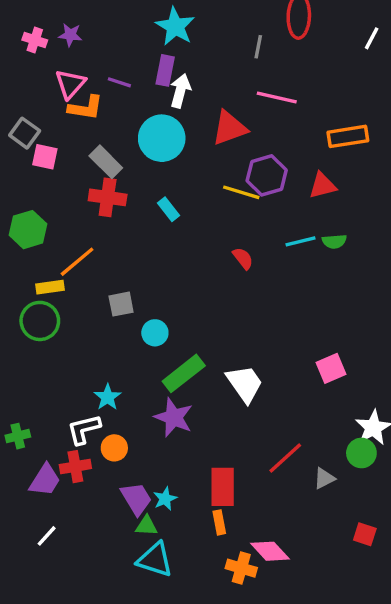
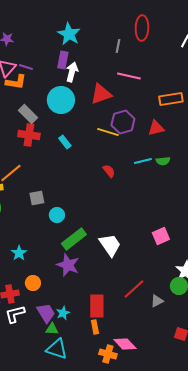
purple line: (119, 82) -> (26, 67), moved
cyan star: (108, 397) -> (19, 253), moved
white L-shape: (84, 429) -> (15, 314), moved

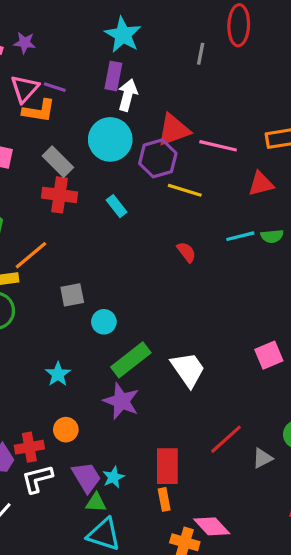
pink line: (129, 76) -> (218, 146), moved
purple hexagon: (123, 122) -> (158, 158), moved
cyan star: (19, 253) -> (58, 374), moved

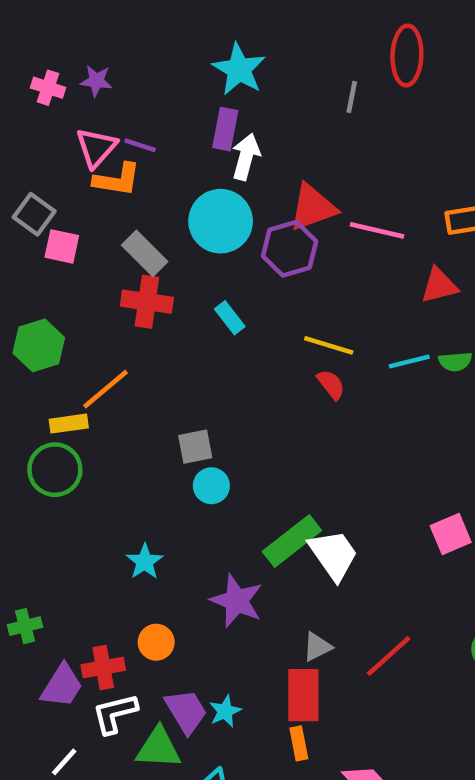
yellow line: (185, 190) -> (329, 345), moved
gray square: (72, 295) -> (195, 447), moved
green rectangle: (131, 360) -> (292, 541), moved
gray triangle: (262, 458) -> (317, 647), moved
green triangle: (96, 503) -> (158, 748), moved, size x1.5

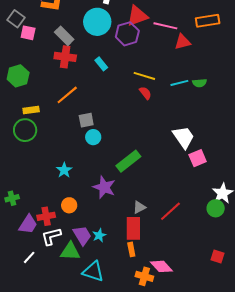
red triangle: (439, 286) -> (182, 42), moved
orange line: (106, 389) -> (67, 95), moved
white trapezoid: (333, 555) -> (183, 137), moved

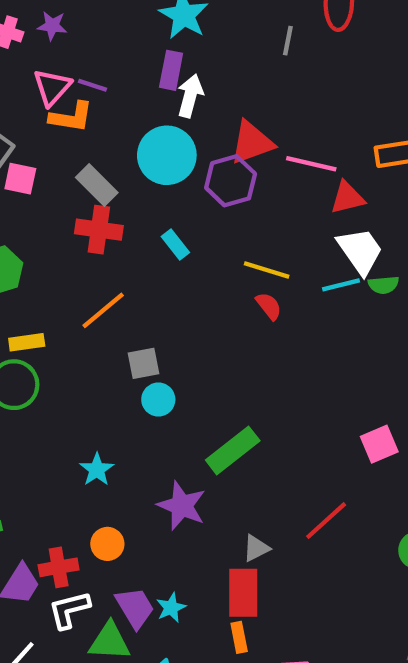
white trapezoid: (183, 137) -> (360, 251), moved
red line: (170, 211) -> (326, 521), moved

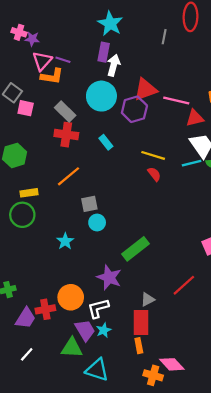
purple star: (52, 26) -> (32, 39), moved
cyan star: (97, 470) -> (65, 241), moved
orange circle: (107, 544) -> (71, 297), size x1.5
white L-shape: (69, 610) -> (98, 308), moved

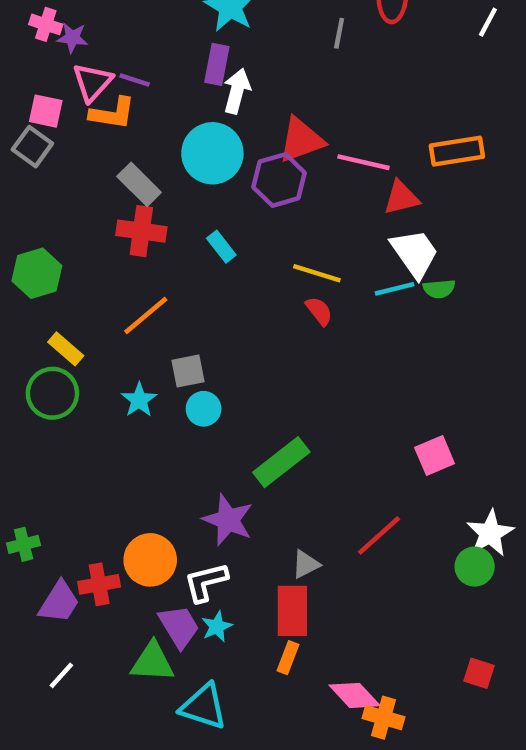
pink square: (26, 108) -> (46, 111), moved
yellow rectangle: (29, 193) -> (66, 349), turned 49
cyan star: (65, 241) -> (139, 400), moved
orange rectangle: (139, 346) -> (288, 658), turned 32
orange cross: (153, 375) -> (383, 718), moved

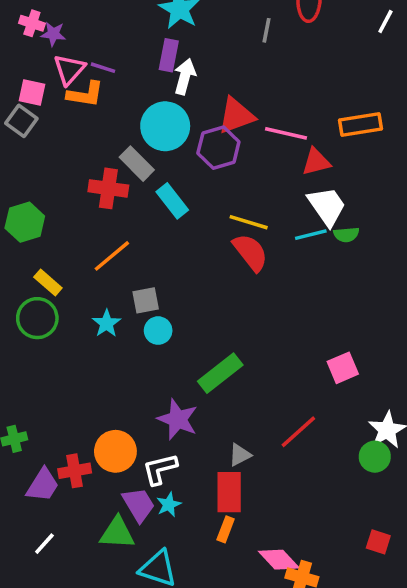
gray rectangle: (139, 184) -> (137, 164), moved
cyan rectangle: (221, 247) -> (172, 201), size x1.4
red semicircle: (319, 311) -> (250, 252), size x1.6

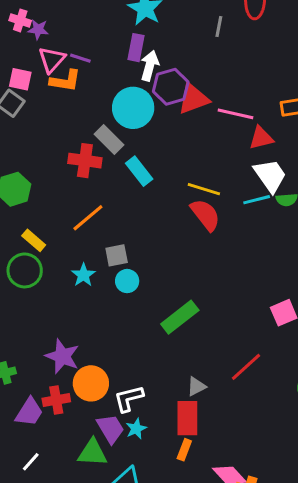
purple hexagon: (218, 148) -> (171, 87), moved
purple star: (178, 419) -> (62, 356), moved

